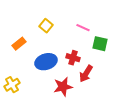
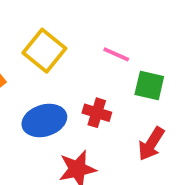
yellow square: (46, 26) -> (44, 51), size x1.5
red arrow: (86, 74) -> (151, 144), moved

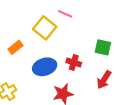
pink line: (116, 54) -> (65, 14), moved

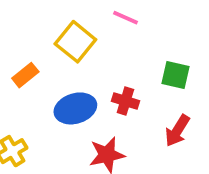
pink line: (65, 14) -> (125, 18), moved

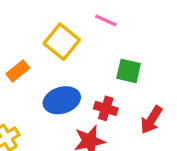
green square: (176, 75) -> (129, 71), moved
red cross: (125, 101) -> (106, 108), moved

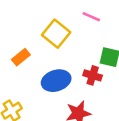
red cross: (106, 108) -> (93, 75), moved

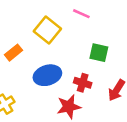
red cross: (93, 75) -> (83, 83), moved

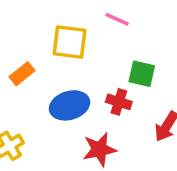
yellow square: (47, 30) -> (70, 42), turned -32
red cross: (83, 83) -> (119, 102), moved

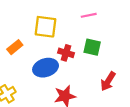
pink line: (117, 19) -> (89, 15), moved, turned -35
red cross: (119, 102) -> (66, 53), moved

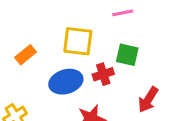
yellow square: (46, 27) -> (78, 41), moved
red cross: (66, 53) -> (103, 74), moved, turned -35

